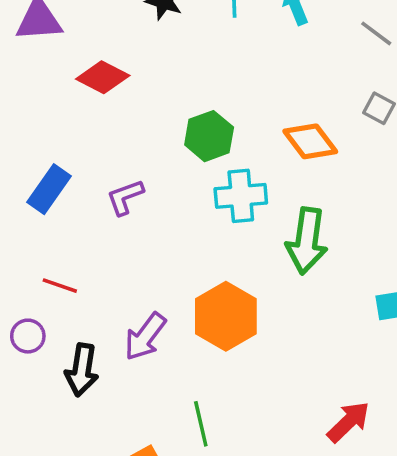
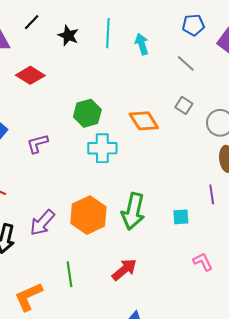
green arrow: (307, 241) -> (133, 211), moved
red arrow: (348, 422) -> (124, 270), moved

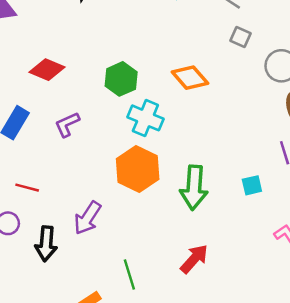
red diamond: (30, 75) -> (47, 70), moved
gray square: (184, 105) -> (240, 37), moved
cyan cross: (102, 148) -> (145, 118), turned 32
orange hexagon: (88, 215) -> (138, 169), moved

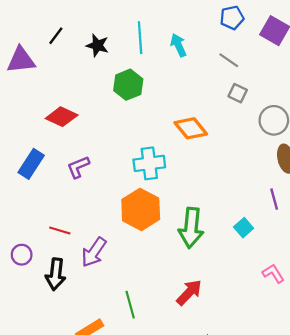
green hexagon: (121, 79) -> (128, 85), moved
cyan cross: (145, 118) -> (149, 163), turned -32
cyan square: (252, 185) -> (244, 228), turned -30
red line: (27, 188) -> (60, 230), moved

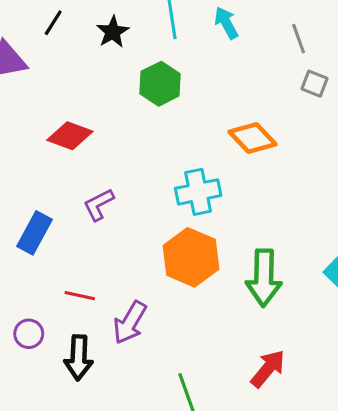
black star: (97, 45) -> (113, 32), turned 30
gray line: (229, 60) -> (299, 39), turned 40
blue rectangle: (31, 164) -> (35, 233), moved

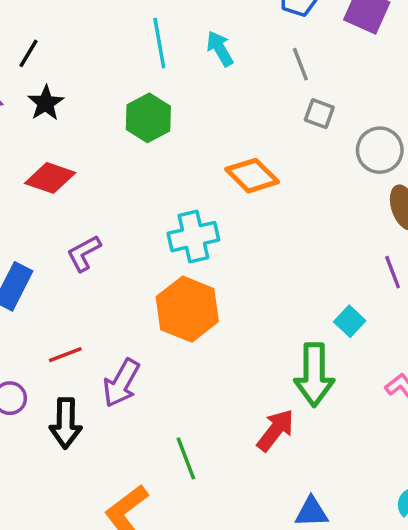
black star: (113, 32) -> (46, 103), moved
green arrow: (264, 278) -> (314, 375), moved
red line: (80, 296) -> (65, 355), turned -32

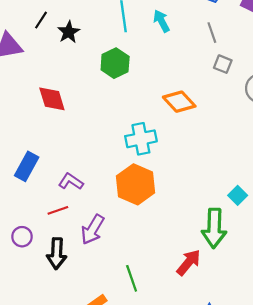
black star: (46, 103) -> (69, 32), moved
red diamond: (50, 178) -> (52, 99), turned 52
purple L-shape: (84, 253) -> (71, 181), moved, turned 60

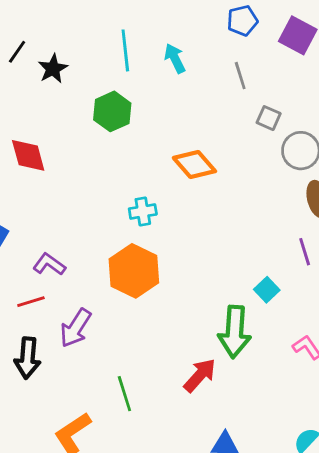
gray square: (223, 64) -> (269, 118), moved
cyan cross: (141, 139) -> (143, 212), size x0.7

